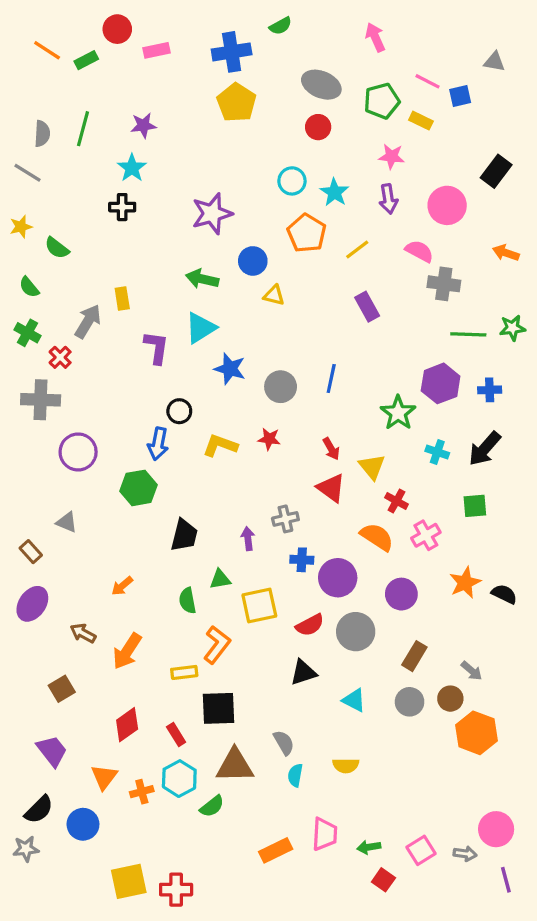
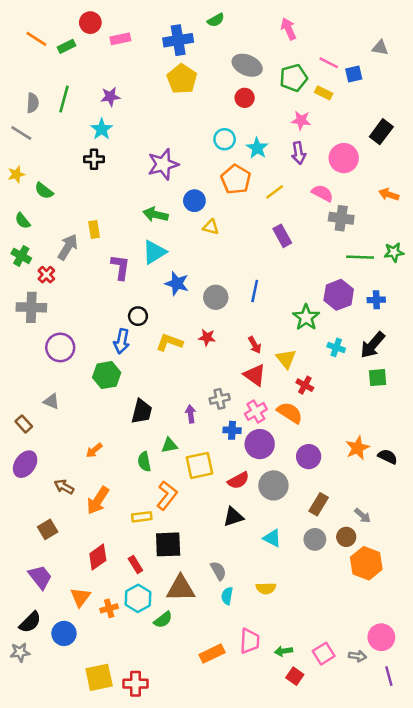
green square: (475, 506) -> (378, 378), moved
pink cross: (426, 535) -> (256, 411), moved

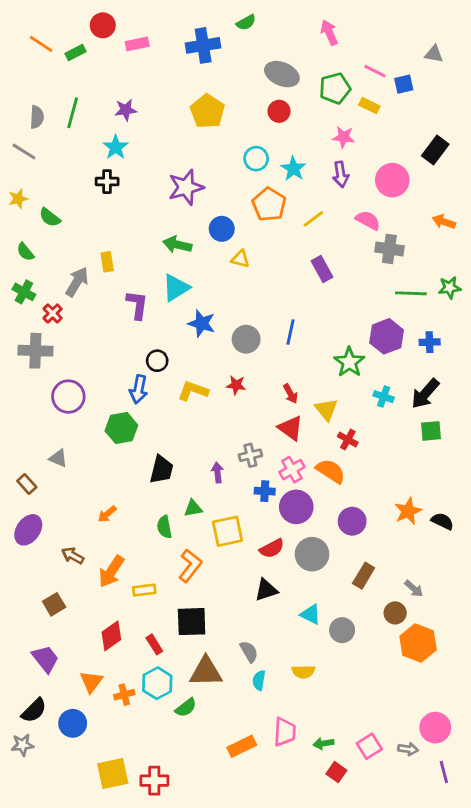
yellow pentagon: (182, 79) -> (207, 111), moved
yellow rectangle: (142, 517) -> (144, 590), moved
gray circle: (315, 539) -> (342, 630), moved

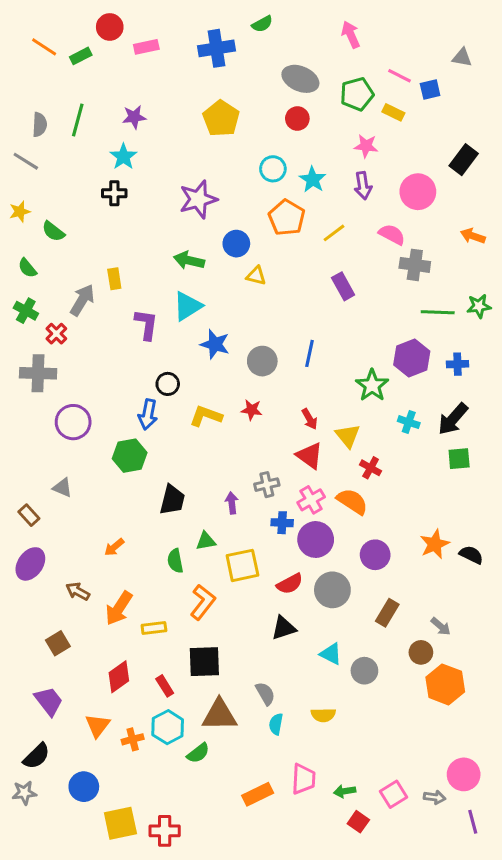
blue circle: (73, 723) -> (84, 787), moved

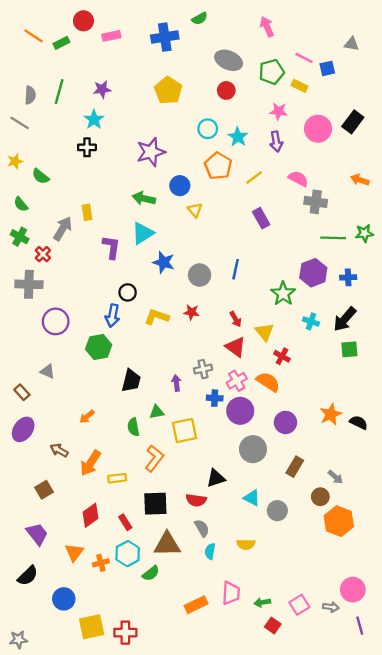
pink circle: (418, 192) -> (318, 129), moved
yellow triangle: (256, 276) -> (195, 210), turned 35
red semicircle: (290, 584) -> (196, 500), moved, turned 36
gray star: (24, 793) -> (18, 640), moved

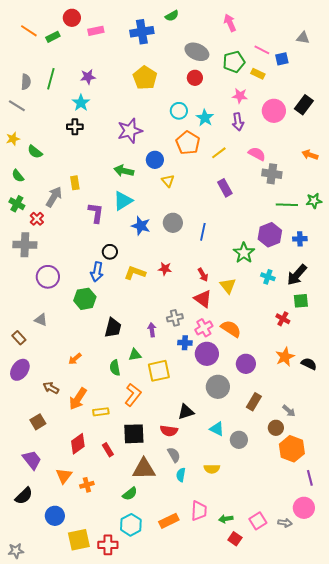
gray circle: (200, 275) -> (173, 223), moved
red cross: (282, 356) -> (283, 319), moved
cyan hexagon: (128, 554) -> (131, 525), moved
purple line: (360, 626) -> (310, 478), moved

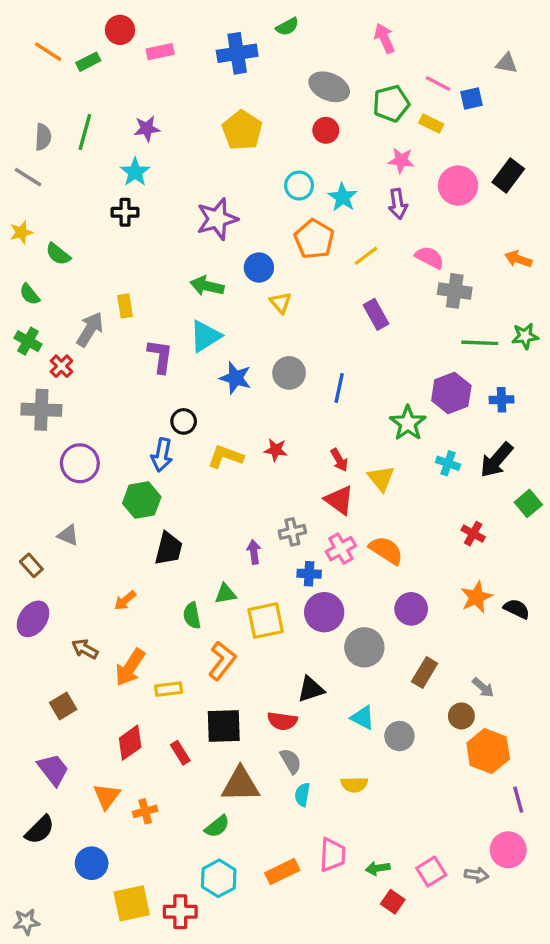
green square: (301, 301) -> (528, 503), moved, turned -35
black trapezoid: (113, 328) -> (169, 549), moved
purple circle: (207, 354) -> (324, 612), moved

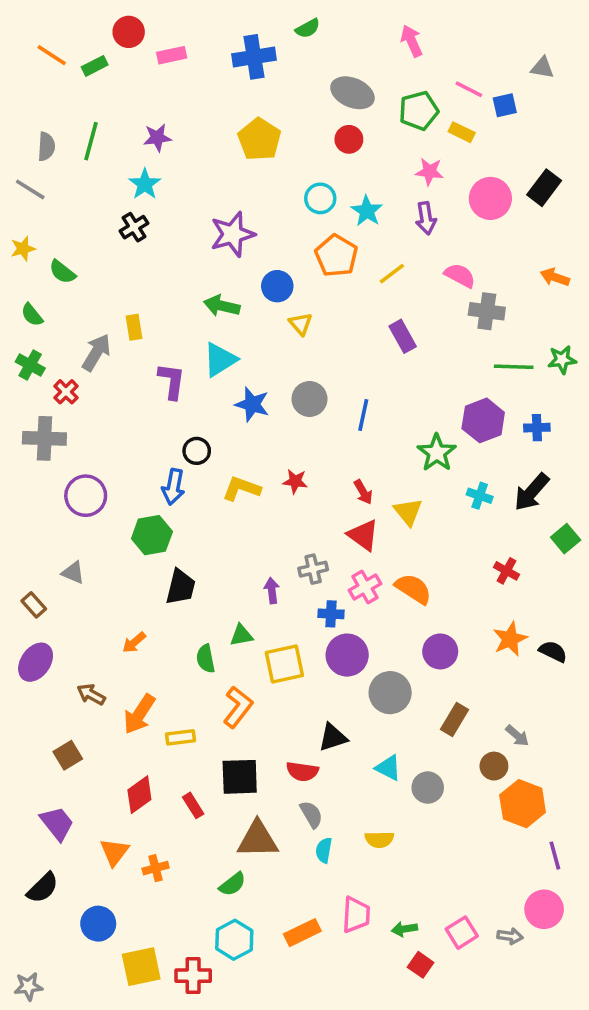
black cross: (125, 212) -> (134, 227), turned -32

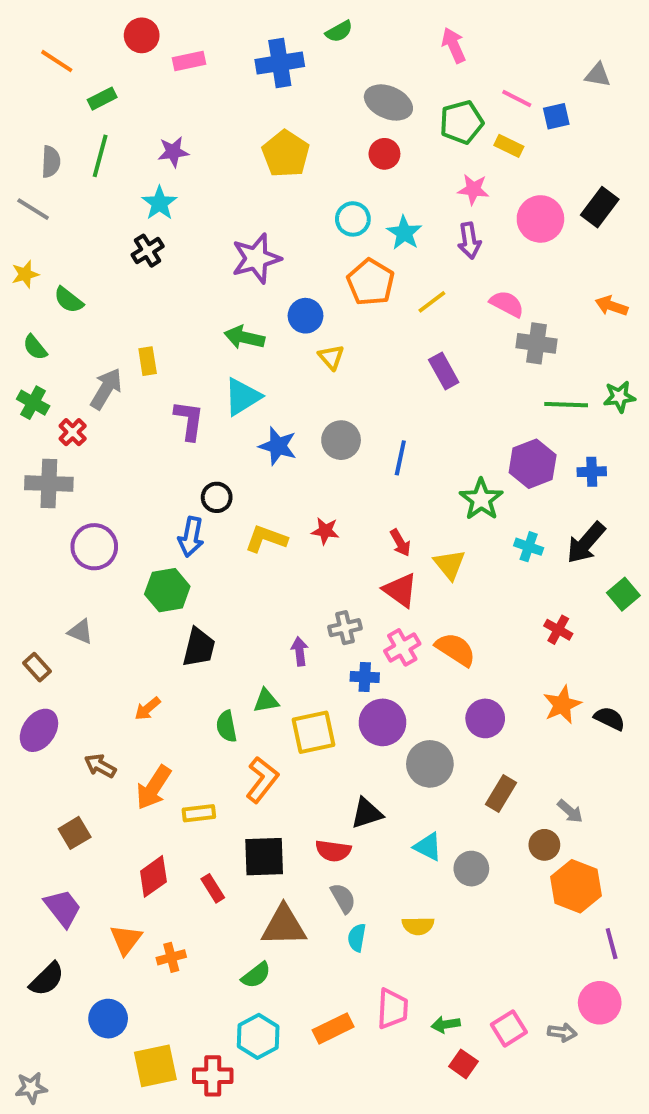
green rectangle: (95, 66) -> (102, 99), moved

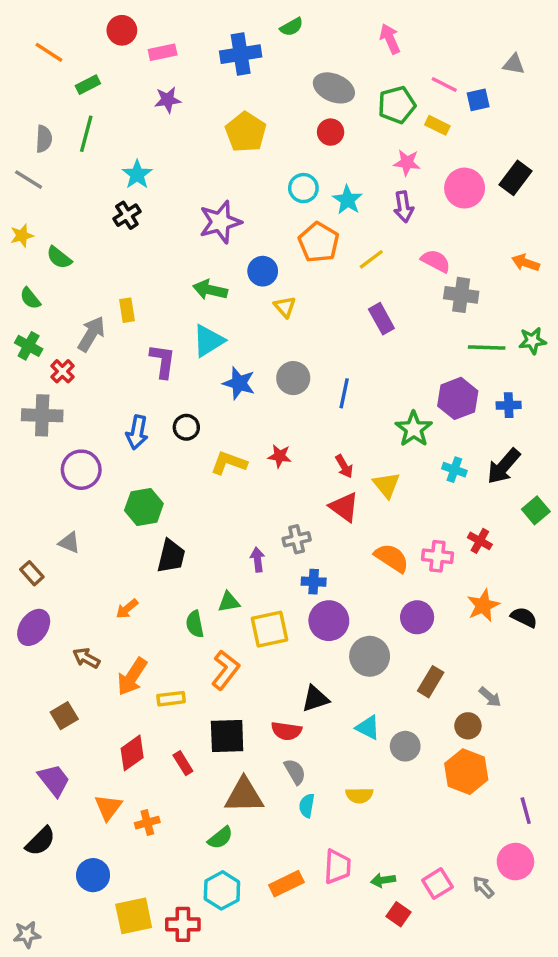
purple star: (173, 152) -> (168, 100), moved
blue arrow: (191, 537) -> (137, 432), moved
pink cross: (402, 647) -> (437, 556), moved, turned 36
orange hexagon: (576, 886) -> (466, 772), moved
gray arrow: (562, 1032) -> (483, 887), turned -140

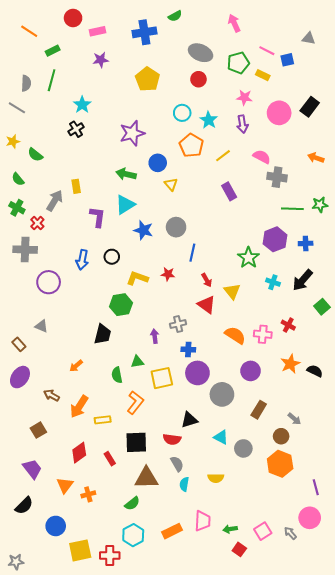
blue line: (344, 393) -> (192, 253), moved
green hexagon: (144, 507) -> (121, 305), moved

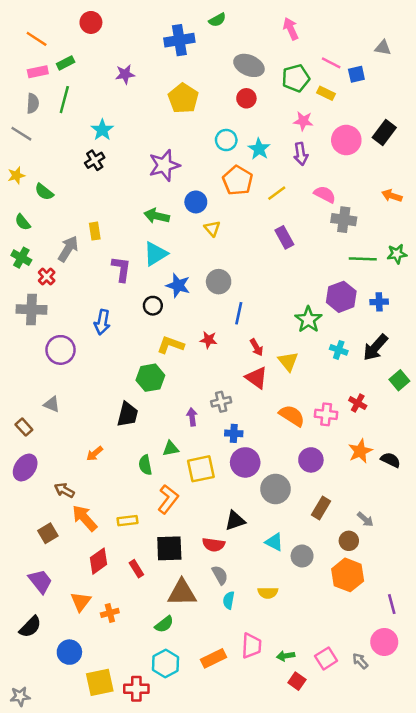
pink rectangle: (98, 31) -> (38, 72), moved
black circle: (112, 257) -> (153, 306), moved
orange arrow: (79, 407) -> (85, 518), moved, turned 105

